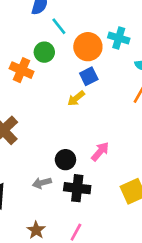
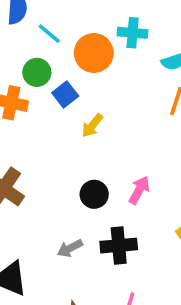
blue square: (89, 76) -> (65, 94), moved
black circle: (65, 160) -> (94, 194), moved

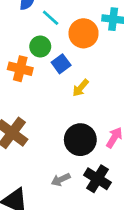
black circle: (94, 194) -> (80, 140), size x1.5
black cross: (119, 246) -> (97, 179), turned 35

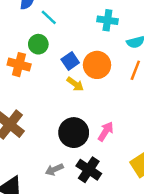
orange circle: (84, 33) -> (97, 65), moved
blue square: (61, 64) -> (70, 61), moved
yellow arrow: (81, 88) -> (75, 84), turned -96

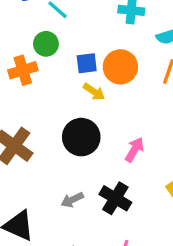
blue square: (70, 61) -> (87, 63), turned 30
orange cross: (19, 65) -> (23, 70), turned -30
black circle: (74, 133) -> (81, 137), moved

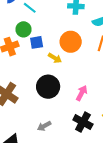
blue square: (87, 63) -> (37, 42), moved
black cross: (115, 198) -> (83, 122), moved

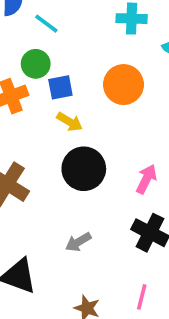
yellow arrow: (55, 58) -> (70, 122), moved

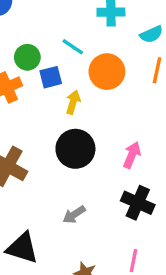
cyan line: (46, 24) -> (73, 47), moved
yellow arrow: (70, 122) -> (73, 102), moved, turned -100

